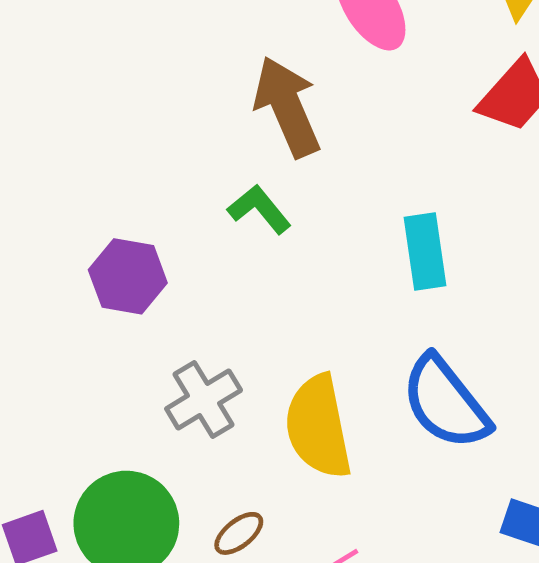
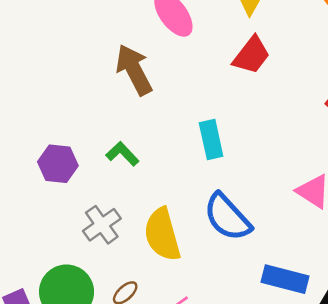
green L-shape: (259, 209) -> (122, 154), moved

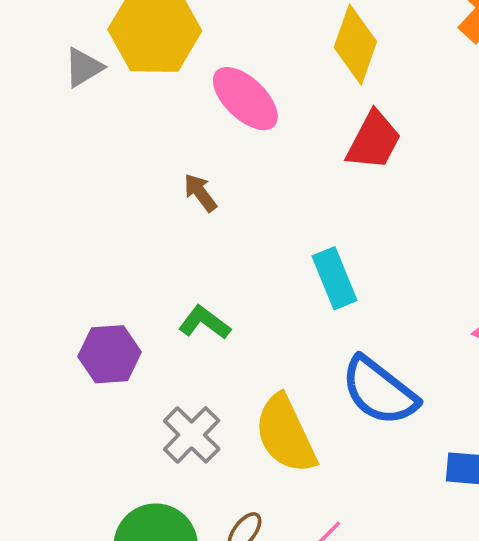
brown arrow: (134, 70) -> (200, 193), size x0.5

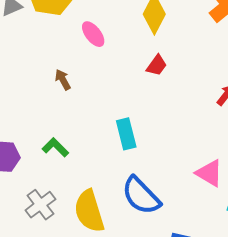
pink ellipse: (245, 99) -> (93, 34), size x0.7
red trapezoid: (374, 141) -> (157, 65), size x0.7

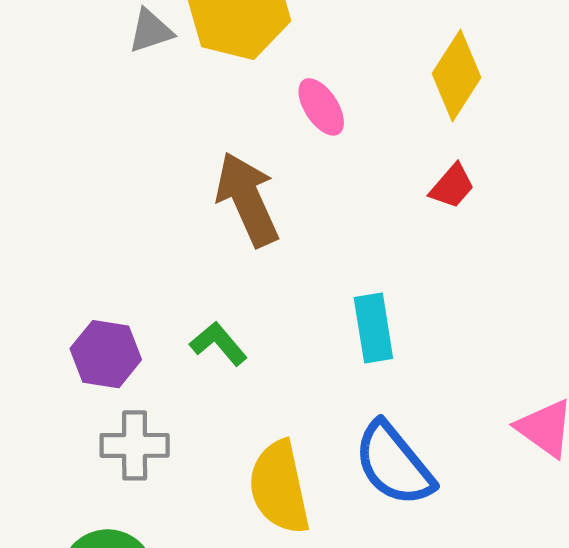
brown arrow: (63, 80) -> (247, 199), size x2.0
gray cross: (40, 205) -> (135, 445), moved, turned 32

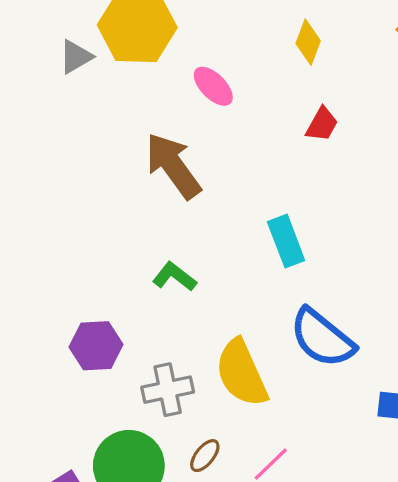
yellow diamond: (456, 76) -> (308, 42), size x0.7
purple hexagon: (106, 354) -> (96, 346), moved
gray cross: (135, 445) -> (168, 390), moved

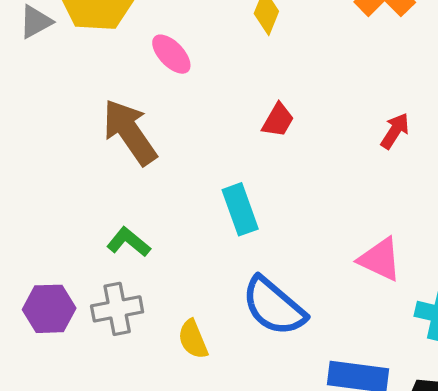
red trapezoid: (322, 124) -> (278, 120), moved
yellow semicircle: (241, 373) -> (193, 339), size x0.6
gray cross: (168, 390) -> (117, 309), moved

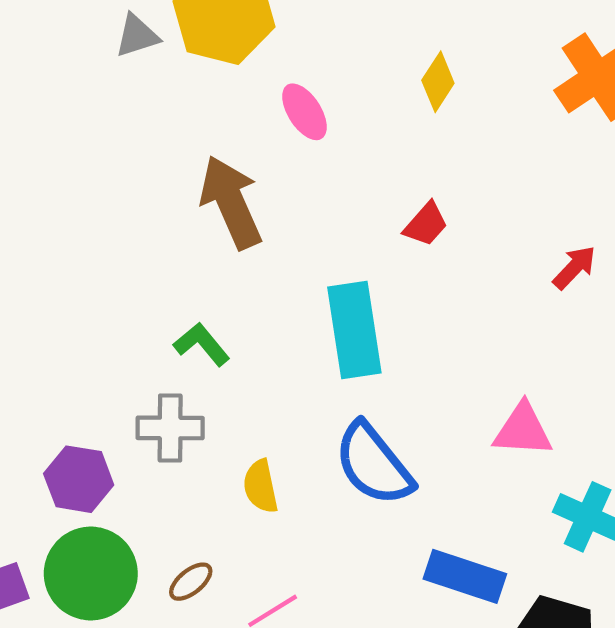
cyan rectangle: (240, 209) -> (354, 330), size x1.4
pink triangle: (380, 259) -> (523, 430), turned -33
purple hexagon: (49, 309) -> (79, 479), moved

